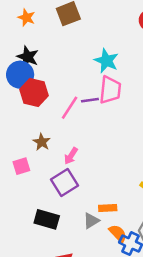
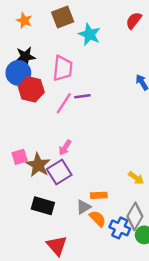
black star: (28, 57) -> (25, 57), turned -30
cyan star: (106, 61) -> (89, 34), moved
pink trapezoid: (110, 90) -> (63, 68), moved
brown star: (42, 142) -> (38, 165), moved, size x1.5
orange semicircle: (118, 233) -> (98, 219), moved

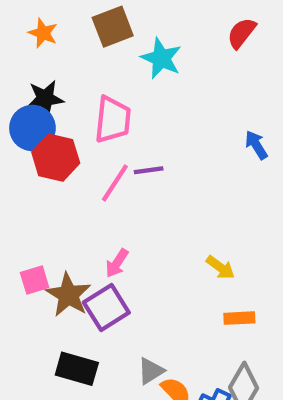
yellow arrow: (136, 178) -> (220, 267), moved
orange rectangle: (99, 195) -> (239, 318), moved

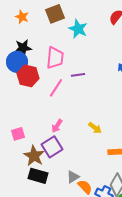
purple line: (149, 170) -> (78, 75), moved
yellow arrow: (220, 267) -> (95, 128), moved
brown star: (68, 295) -> (34, 156), moved

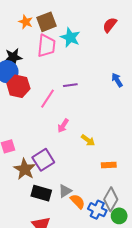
orange star: (22, 17) -> (26, 22), moved
pink trapezoid: (55, 58) -> (46, 46), moved
pink arrow: (57, 126) -> (63, 126), moved
black rectangle: (38, 176) -> (41, 193), moved

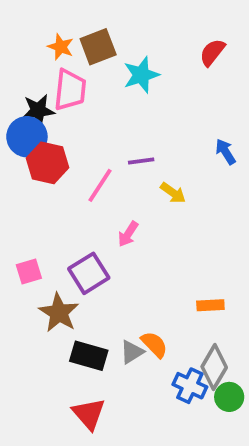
cyan star: (70, 37) -> (141, 75), turned 30
pink trapezoid: (46, 46) -> (70, 90), moved
yellow arrow: (88, 140) -> (173, 193), moved
purple square: (43, 160) -> (89, 273), moved
orange semicircle: (78, 201) -> (154, 345), moved

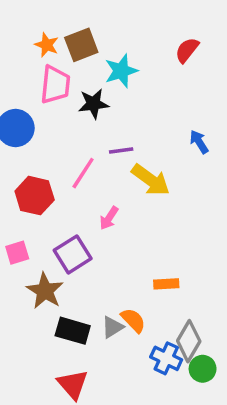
black star: (38, 110) -> (93, 104), moved
red hexagon: (48, 163) -> (35, 196), moved
yellow arrow: (173, 193) -> (151, 180), size x1.6
orange rectangle: (210, 305) -> (166, 284), moved

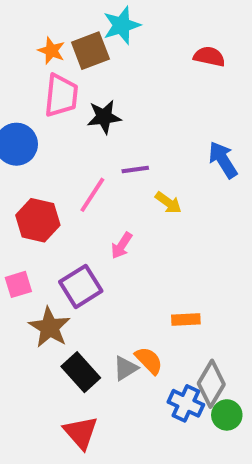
red semicircle: (187, 50) -> (209, 56), turned 64
cyan star: (121, 71) -> (122, 25), moved
blue arrow: (199, 142) -> (223, 160), size x1.4
yellow arrow: (151, 180) -> (168, 203), size x0.6
black rectangle: (73, 331) -> (81, 372), turned 32

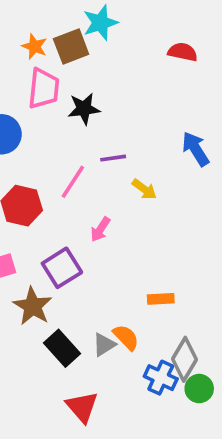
red triangle: (81, 433) -> (82, 407), moved

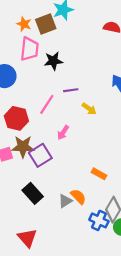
orange rectangle: (161, 299) -> (99, 174), turned 32
brown star: (33, 306) -> (23, 147), moved, turned -30
black rectangle: (62, 348) -> (33, 193), moved
red triangle: (82, 407) -> (27, 238), moved

